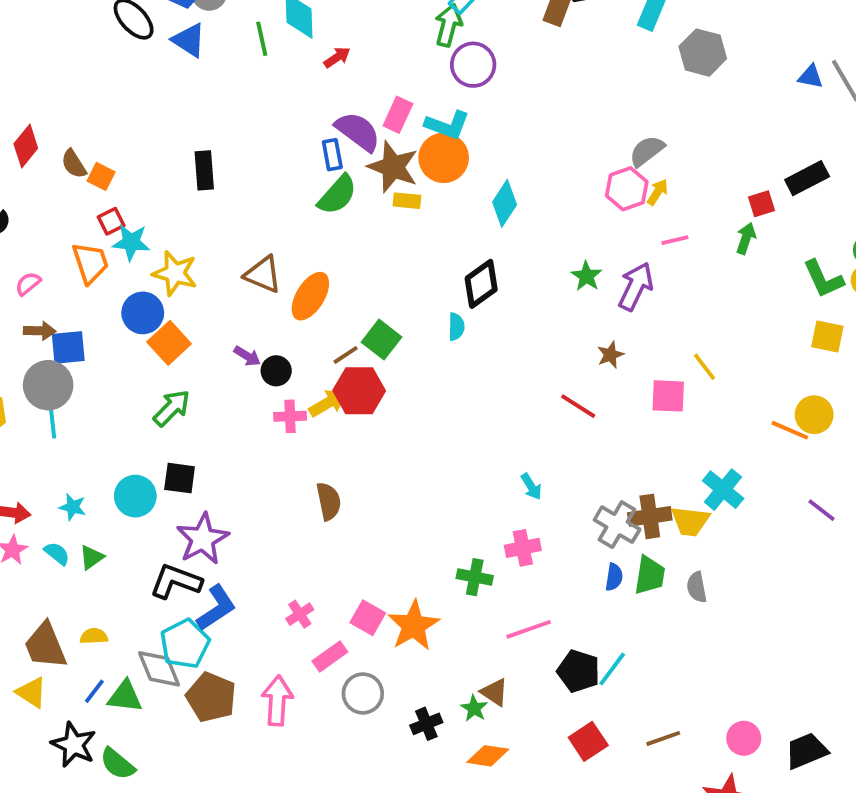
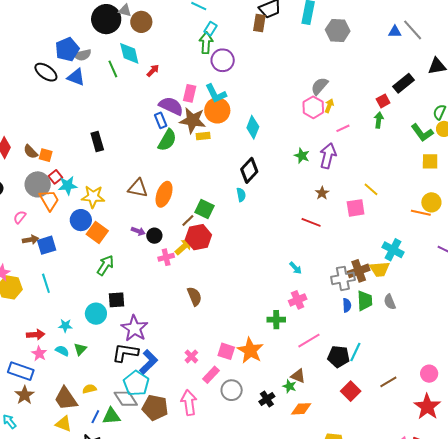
cyan L-shape: (447, 125) -> (216, 94), turned 55
gray circle: (48, 385) -> (38, 184), moved
gray cross: (617, 525) -> (343, 278), turned -30

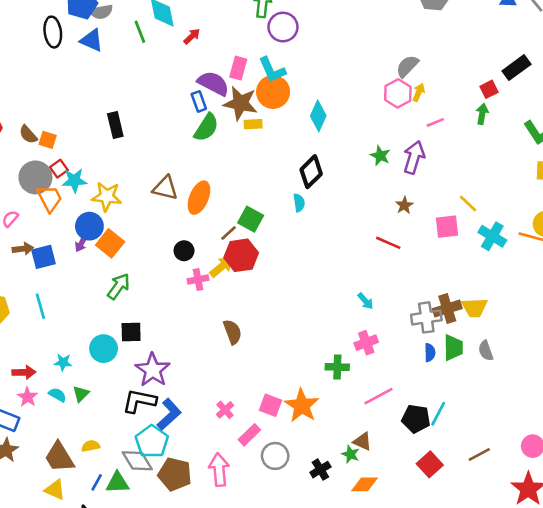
black ellipse: (46, 72) -> (53, 32), turned 45
purple arrow: (138, 231) -> (81, 243), moved, turned 96
cyan cross: (393, 250) -> (492, 236), moved

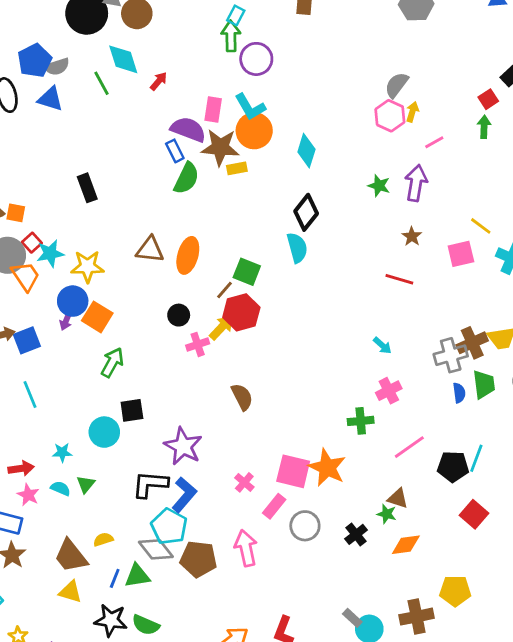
cyan semicircle: (299, 203) -> (297, 248), size x1.5
purple star: (153, 370) -> (183, 446), moved
pink square: (271, 405) -> (293, 471), size x1.4

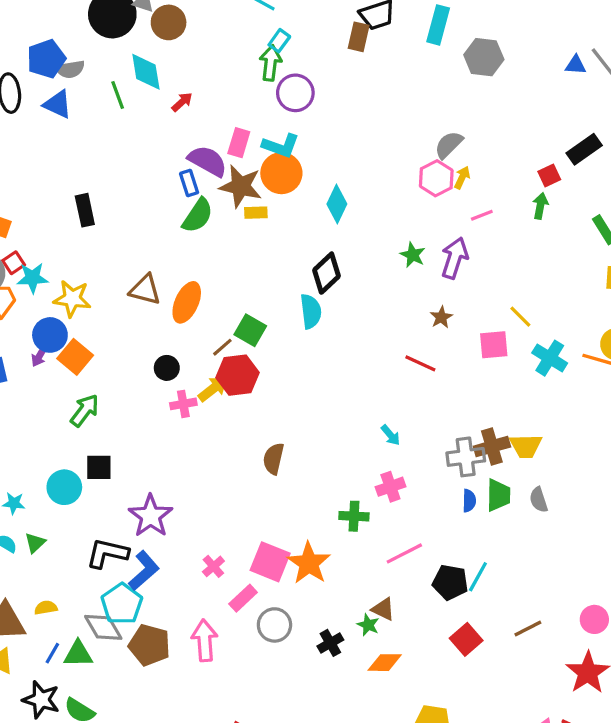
cyan L-shape: (250, 107) -> (281, 146), turned -48
brown semicircle: (242, 397) -> (274, 459), moved, turned -148

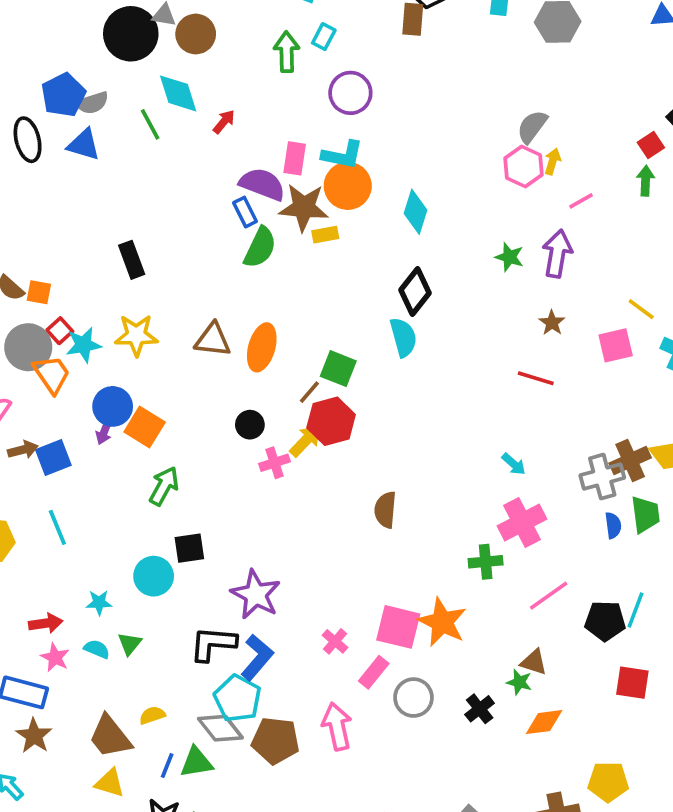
green arrow: (271, 63) -> (287, 52), moved
yellow star: (72, 299) -> (136, 335), moved
pink cross: (390, 487) -> (522, 522), size x1.4
red square: (466, 639) -> (632, 683), turned -32

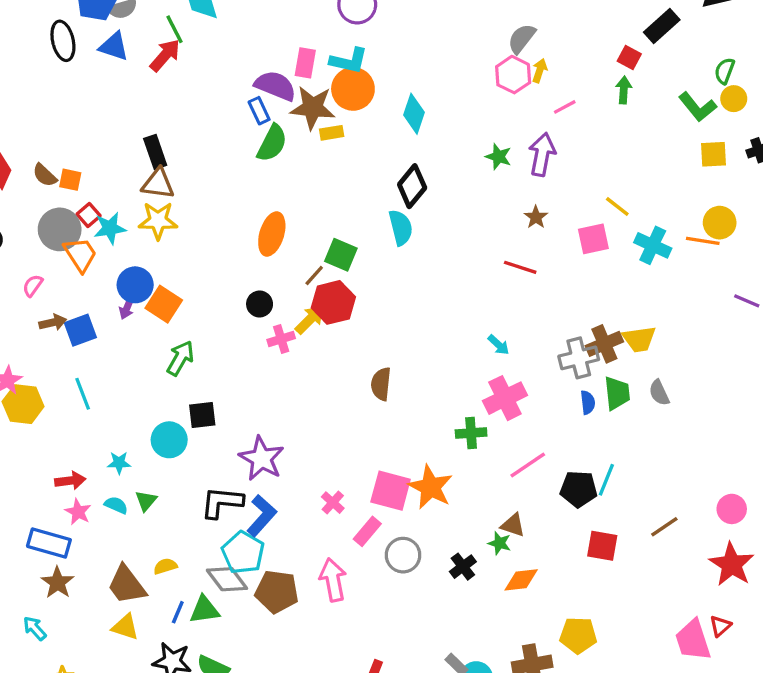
red arrow: (224, 122) -> (165, 55), moved, size x1.5
red square: (651, 145) -> (629, 58), turned -30
brown triangle: (213, 340) -> (158, 184), moved

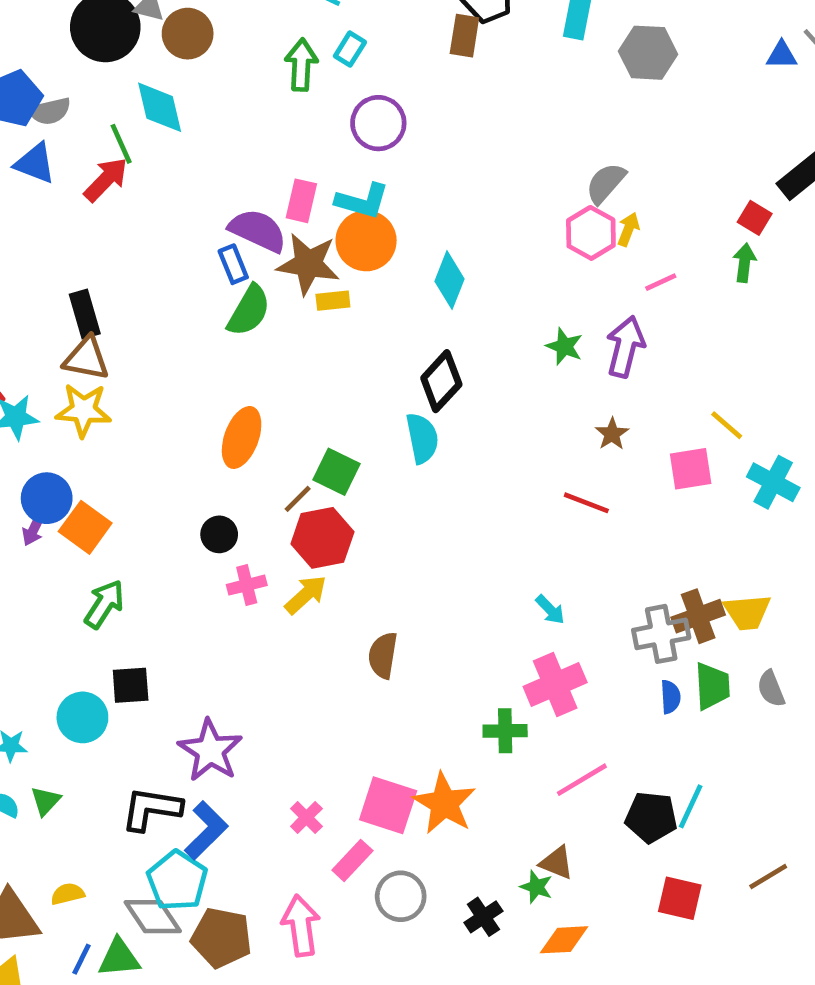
yellow arrow: (310, 320) -> (306, 595), moved

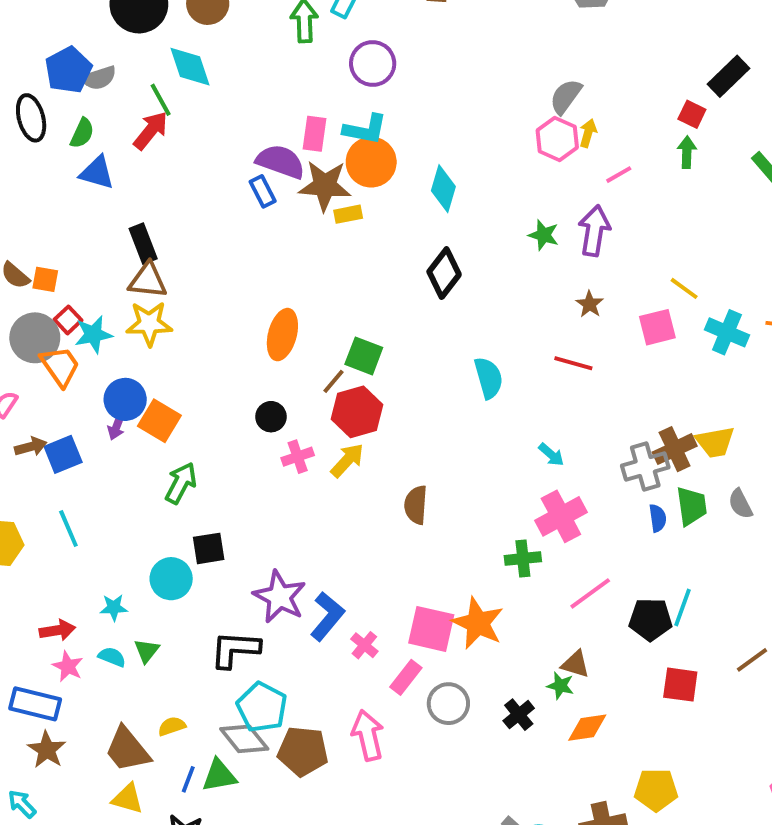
blue triangle: (35, 163) -> (97, 173), moved
green semicircle: (249, 311) -> (82, 133), moved, size x0.7
cyan semicircle: (422, 438) -> (489, 378), moved
blue L-shape: (206, 830) -> (327, 616), moved

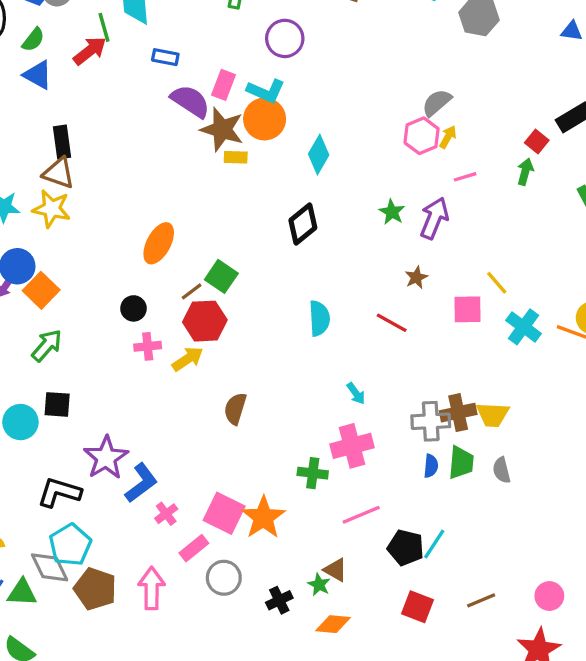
blue rectangle: (263, 191) -> (165, 57), moved, turned -65

